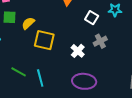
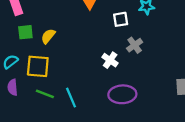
white square: (92, 18) -> (121, 19), turned -32
yellow square: (44, 40) -> (38, 66), moved

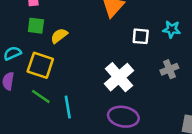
gray cross: (135, 45) -> (169, 69), moved
white cross: (110, 60) -> (119, 77), size x1.6

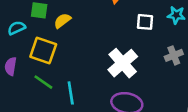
cyan semicircle: (12, 53) -> (17, 28), moved

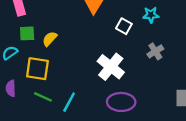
white square: (145, 22) -> (124, 26), turned 35
cyan line: (71, 93) -> (69, 102), turned 48

